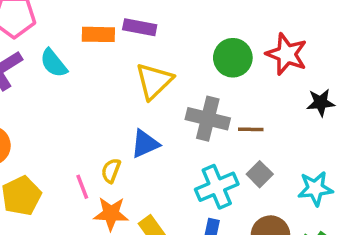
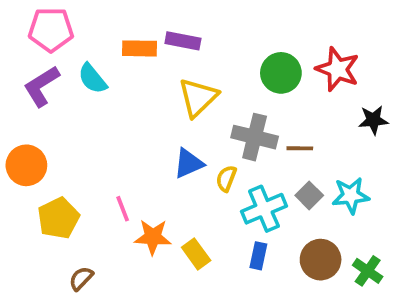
yellow semicircle: (111, 171) -> (226, 179), moved
cyan star: (315, 189) -> (351, 195), moved

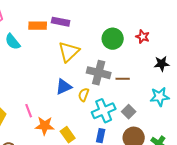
red star: (338, 69) -> (143, 37), size x0.6
gray square: (309, 195) -> (129, 112), moved
cyan star: (351, 195) -> (160, 97), moved

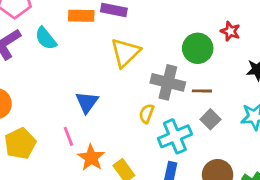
green circle: (113, 39) -> (198, 48), moved
blue triangle: (64, 87) -> (87, 102), moved, turned -30
gray square: (129, 112) -> (210, 119), moved
orange star: (45, 126) -> (91, 158), turned 30

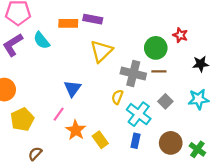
brown line: (202, 91) -> (159, 71), moved
pink line: (68, 136) -> (59, 114), turned 56
cyan cross: (175, 136) -> (139, 114), turned -30

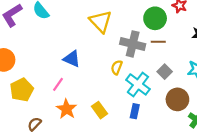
yellow triangle: (101, 51) -> (101, 22), turned -30
blue triangle: (72, 88) -> (72, 59), turned -42
orange star: (76, 130) -> (66, 109), moved
brown circle: (171, 143) -> (177, 99), moved

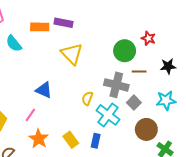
brown line: (158, 42) -> (139, 71), moved
gray cross: (133, 44) -> (116, 85), moved
blue rectangle: (135, 111) -> (96, 141), moved

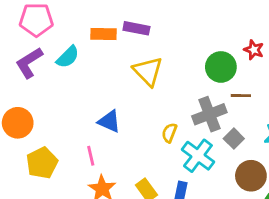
cyan semicircle: (14, 43) -> (68, 57), turned -96
gray cross: (116, 85) -> (209, 114), turned -35
pink line: (30, 115) -> (91, 156), turned -48

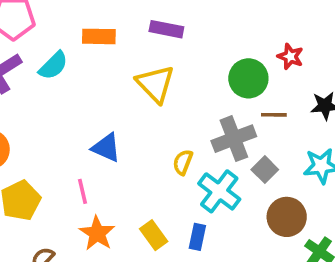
purple rectangle: (136, 28) -> (166, 29), moved

